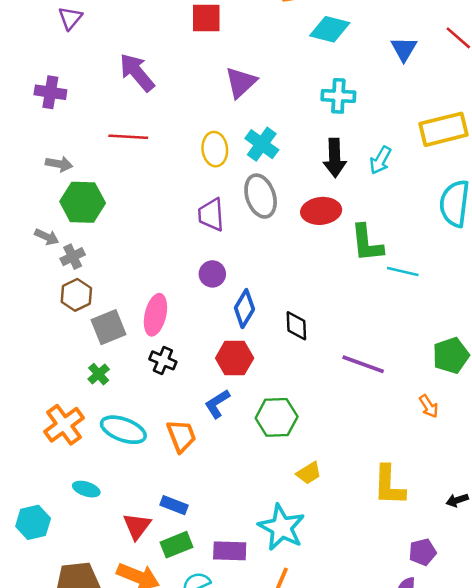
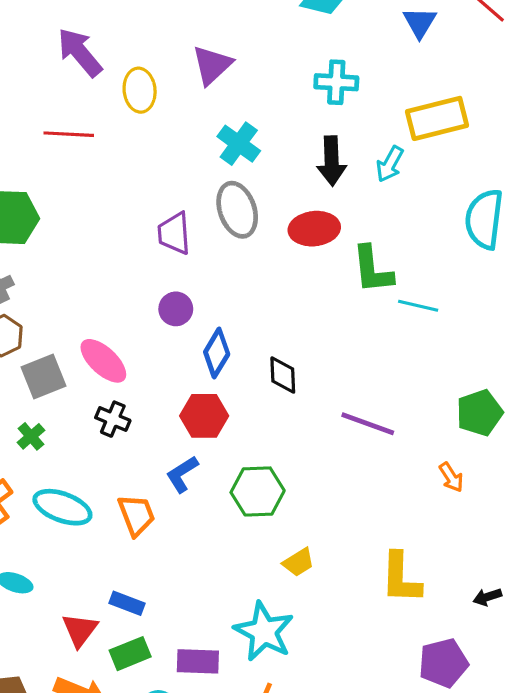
yellow rectangle: (443, 129) -> (437, 118), moved
yellow ellipse: (215, 149) -> (140, 90), moved
pink ellipse: (155, 315) -> (103, 361), turned -60
purple pentagon: (422, 552) -> (443, 663), size x1.4

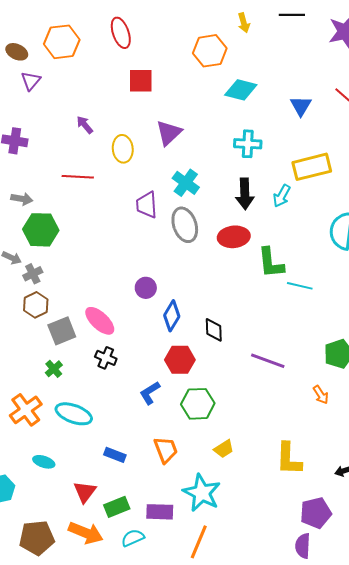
purple arrow: (80, 52) -> (85, 125), size x0.6
purple trapezoid: (174, 233) -> (147, 205), moved
red hexagon: (204, 416) -> (180, 360), moved
orange trapezoid: (136, 515) -> (166, 450), moved
blue rectangle: (127, 603) -> (115, 455), moved

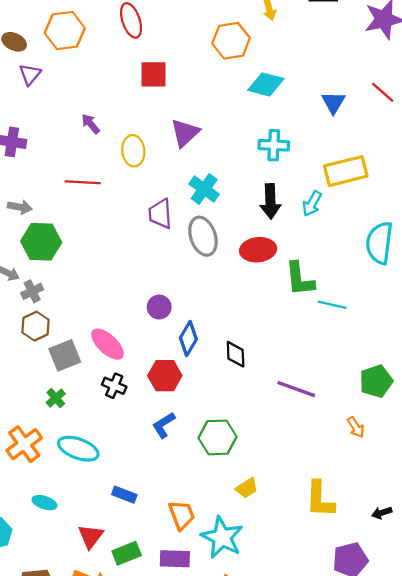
red hexagon: (180, 360) -> (165, 376), moved
orange trapezoid: (166, 450) -> (182, 515), moved

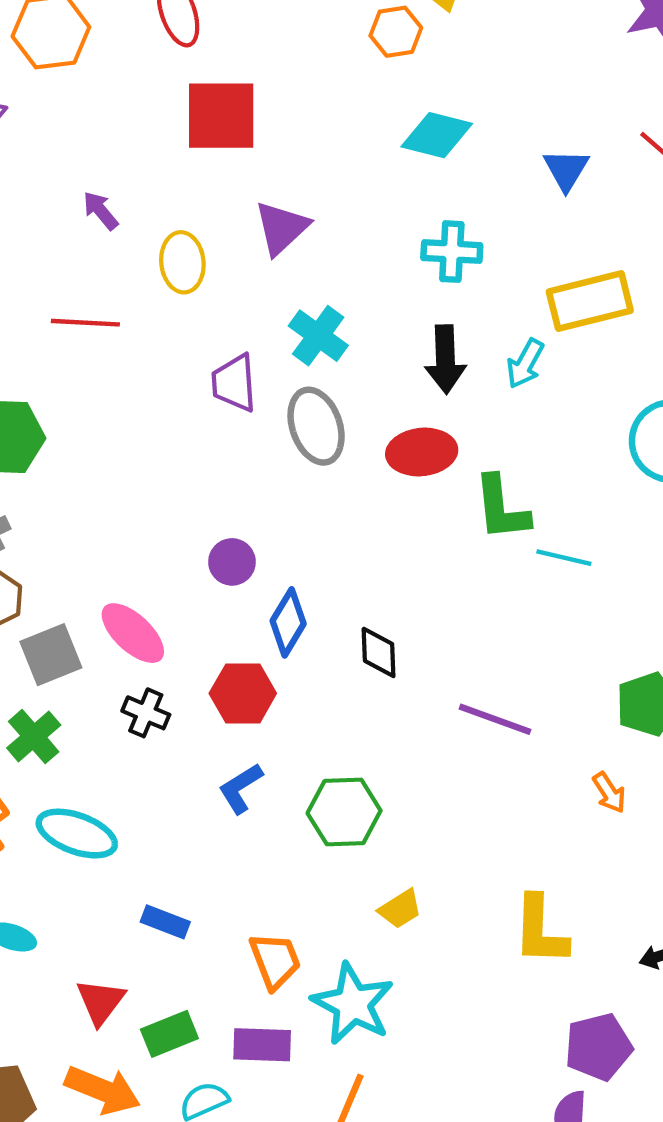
orange hexagon: (231, 41) -> (396, 32), moved, size x0.7
red square: (154, 74) -> (221, 116), size x1.4
green cross: (56, 398) -> (34, 737), size x1.4

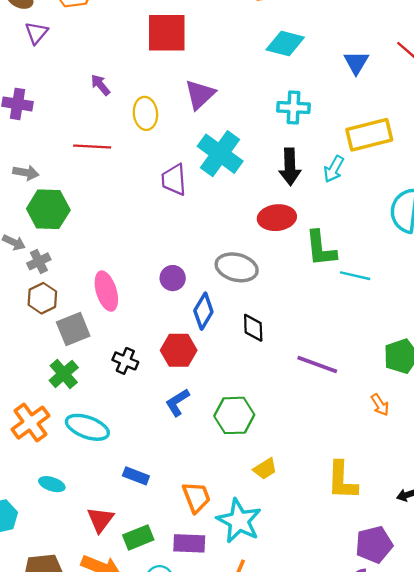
cyan cross: (318, 336) -> (220, 154), size x1.4
gray ellipse: (316, 426) -> (237, 267), moved, turned -57
pink ellipse: (133, 633) -> (106, 291), moved, turned 30

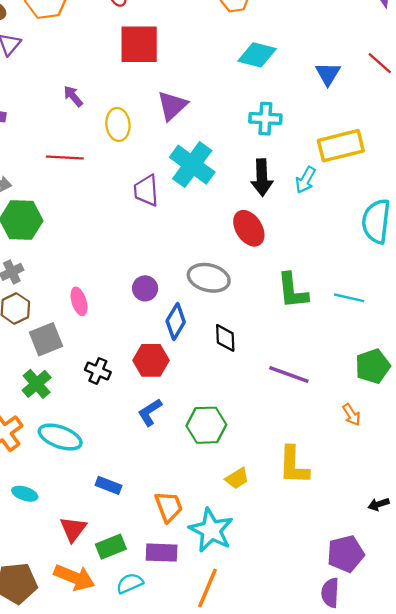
red ellipse: (277, 218) -> (249, 228), turned 63
green L-shape: (321, 248) -> (292, 291), moved
cyan line: (355, 276) -> (349, 298), moved
pink ellipse: (106, 291) -> (79, 301), size x0.7
yellow L-shape: (342, 481) -> (294, 465), moved

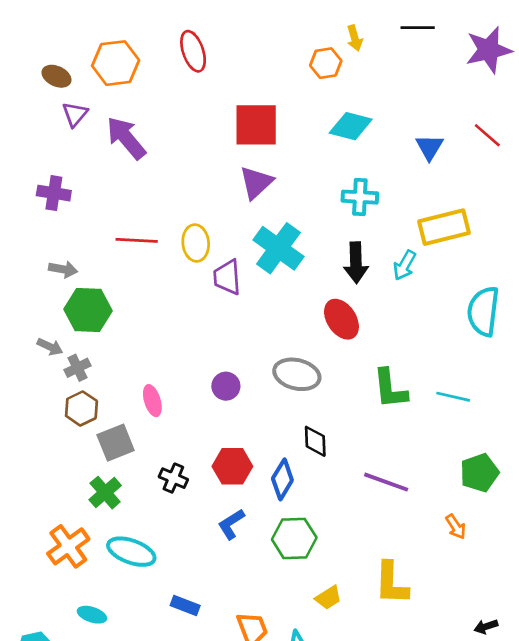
red square: (139, 44) -> (256, 125), moved
purple arrow: (73, 96) -> (126, 138), moved, size x1.8
yellow ellipse: (118, 124) -> (196, 243), moved
blue diamond: (176, 321) -> (282, 479), moved

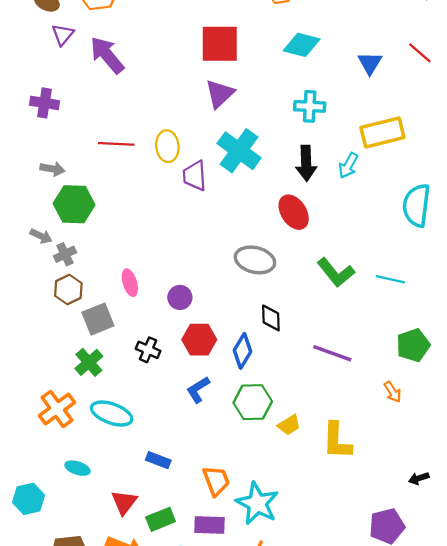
purple circle: (226, 386) -> (180, 297), moved
green L-shape: (390, 389) -> (336, 272), turned -33
yellow trapezoid: (328, 598) -> (289, 425), moved

